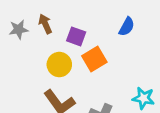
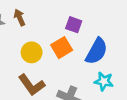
blue semicircle: (127, 27) -> (97, 51), moved, size x1.6
purple square: (76, 36) -> (74, 25), moved

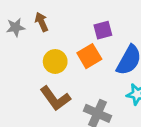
purple square: (74, 25) -> (103, 30), turned -35

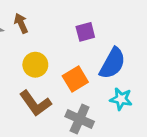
orange square: (89, 56) -> (75, 79), moved

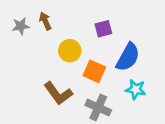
yellow circle: (35, 65) -> (70, 51), moved
orange square: (75, 79) -> (94, 71), turned -35

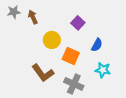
gray star: (21, 26) -> (14, 12), moved
purple square: (103, 29) -> (78, 23), turned -32
blue semicircle: (128, 57) -> (97, 45), size x0.6

